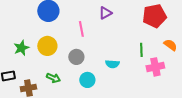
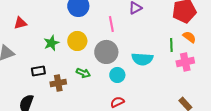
orange semicircle: (170, 45) -> (189, 37), moved
gray circle: (76, 57) -> (106, 52), size x1.5
cyan semicircle: (112, 64) -> (142, 59), size x1.5

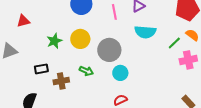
pink line: (111, 24) -> (114, 12), moved
green line: (171, 45) -> (174, 43), turned 48
cyan semicircle: (142, 59) -> (145, 32), moved

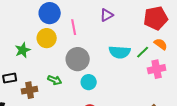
pink line: (114, 12) -> (74, 27), moved
cyan semicircle: (145, 32) -> (120, 52), moved
yellow circle: (80, 39) -> (47, 38), moved

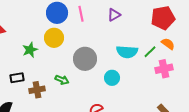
pink line: (74, 27) -> (81, 14), moved
cyan circle: (89, 82) -> (112, 78), moved

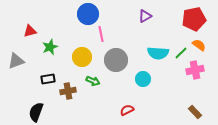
pink line: (81, 14) -> (101, 34), moved
yellow circle: (54, 38) -> (82, 57), moved
green star: (30, 50) -> (50, 47), moved

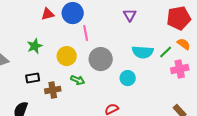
purple triangle: (145, 16) -> (130, 15), turned -32
red triangle: (30, 31) -> (48, 14), moved

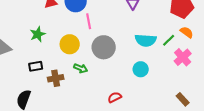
pink cross: (180, 69) -> (183, 57), turned -30
cyan circle: (128, 78) -> (141, 69), moved

